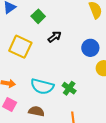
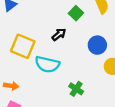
green square: (38, 16) -> (76, 13), moved
cyan semicircle: (42, 86) -> (47, 64), moved

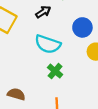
cyan semicircle: (47, 64) -> (48, 44), moved

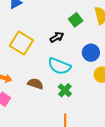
brown semicircle: (16, 94) -> (35, 84), moved

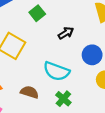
green square: (76, 20) -> (37, 13), moved
black arrow: (57, 37) -> (66, 33), moved

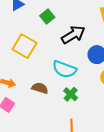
black arrow: (66, 33) -> (73, 35), size x1.6

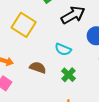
cyan semicircle: (64, 69) -> (63, 49), size x0.7

